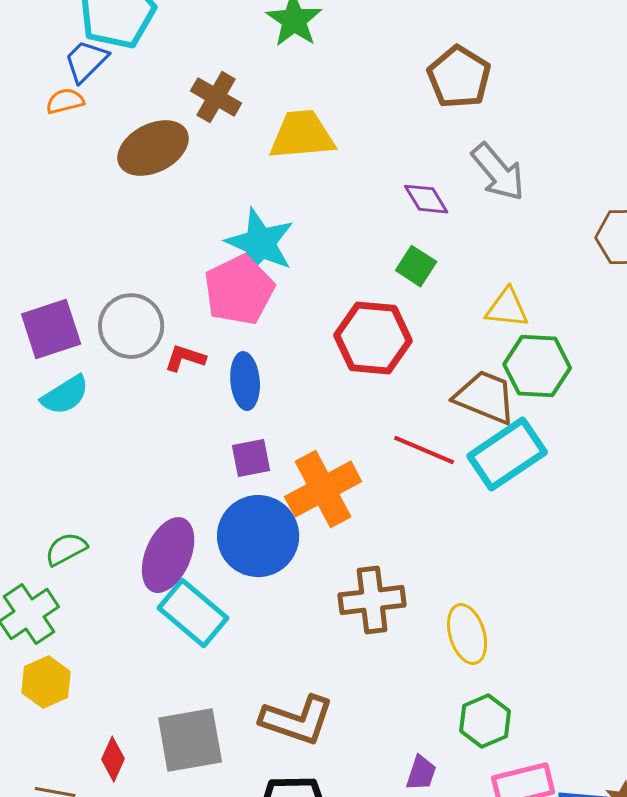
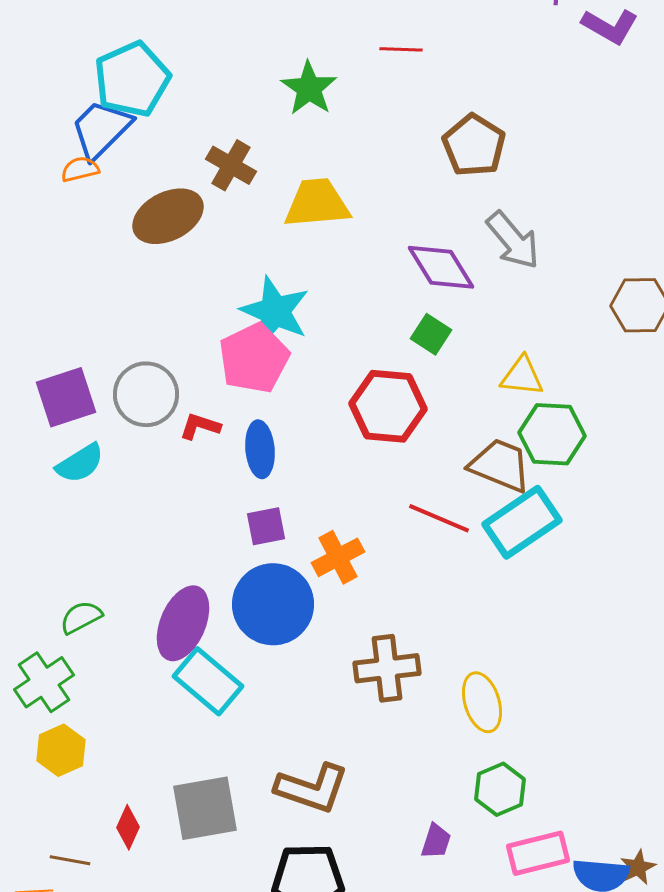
blue trapezoid: (86, 61) -> (101, 129), size x1.4
purple diamond: (426, 199) -> (441, 267), size x1.5
orange cross: (323, 489) -> (338, 557), size x0.7

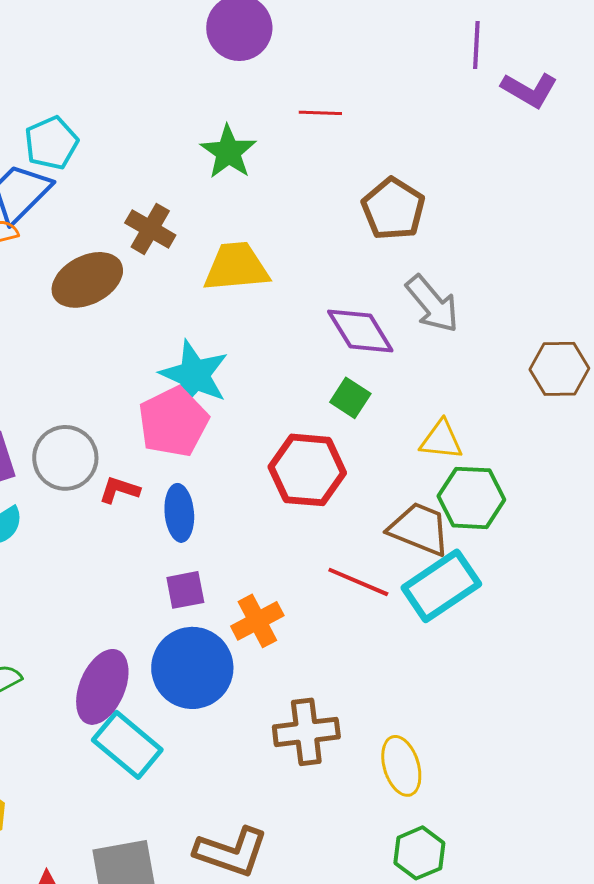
cyan pentagon: (132, 79) -> (51, 143), size x0.7

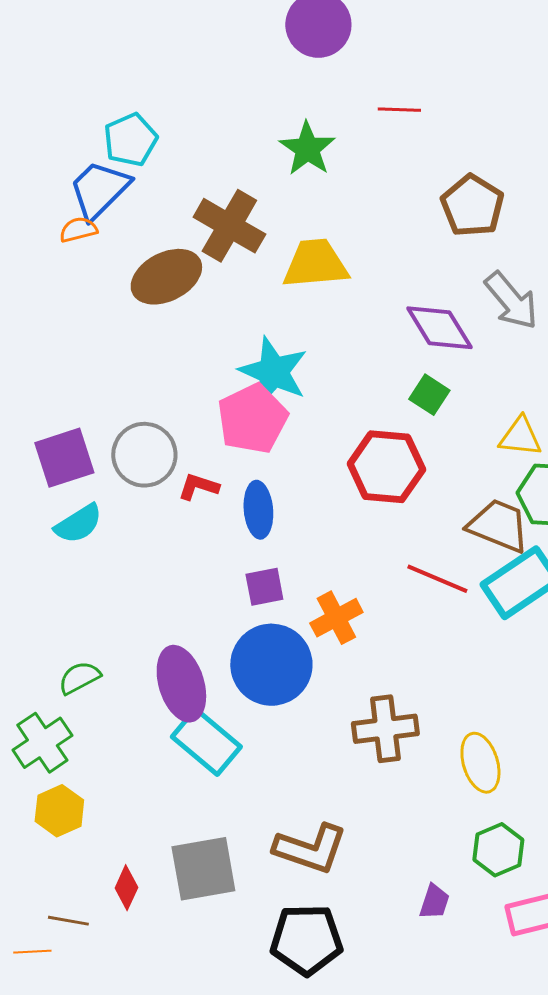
brown cross: (150, 229) -> (229, 226), size x1.4
purple ellipse: (102, 687) -> (181, 684), turned -40

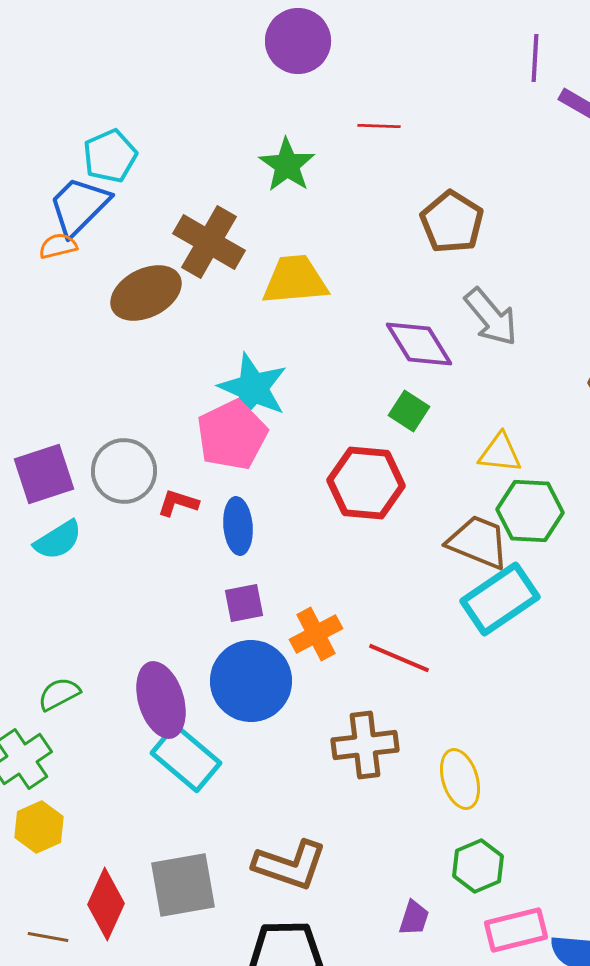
red line: (437, 579) -> (399, 658), moved
red diamond: (126, 888) -> (106, 904), size x1.6

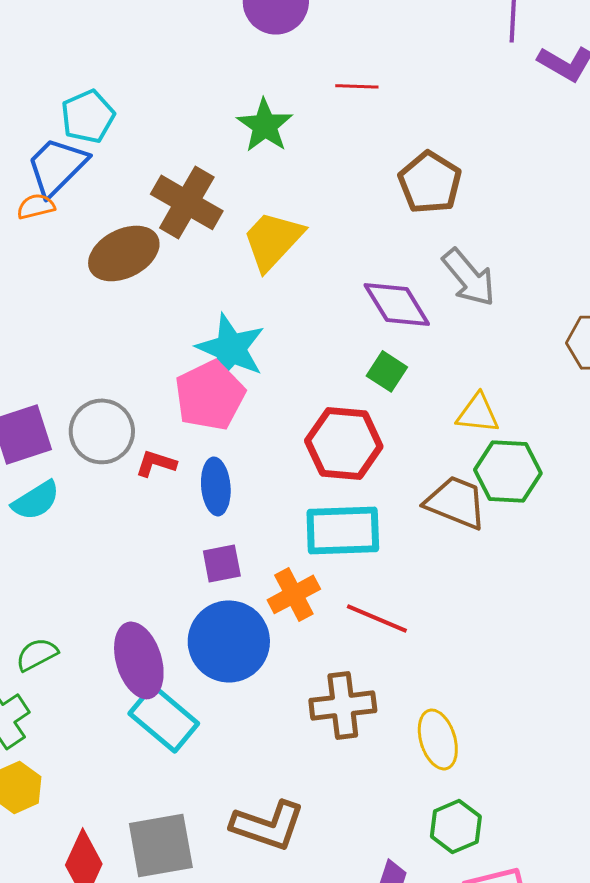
yellow trapezoid: (295, 280) -> (273, 240), turned -42
cyan rectangle: (500, 599) -> (343, 530), moved, turned 32

